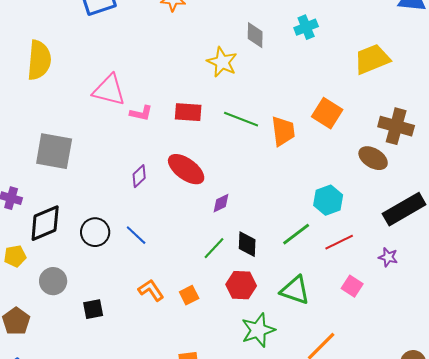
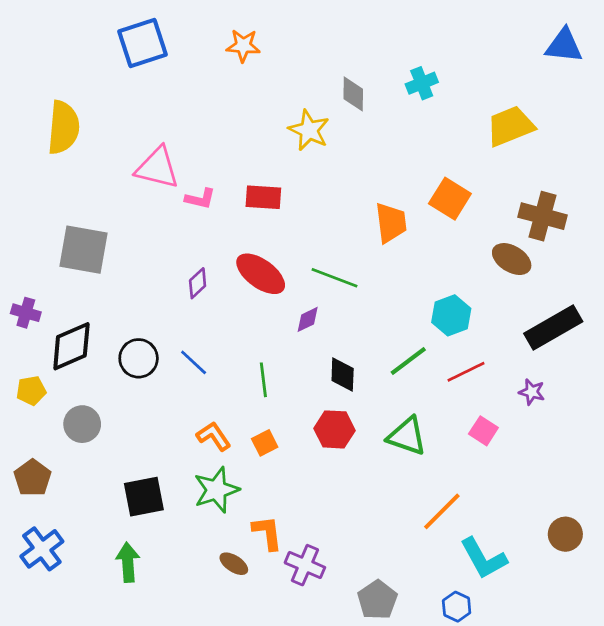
green line: (241, 119) -> (334, 278), moved
green line: (214, 248) -> (263, 380), moved, turned -50
black square: (93, 309) -> (144, 497), moved, size x1.5
green star: (258, 330) -> (216, 490), moved

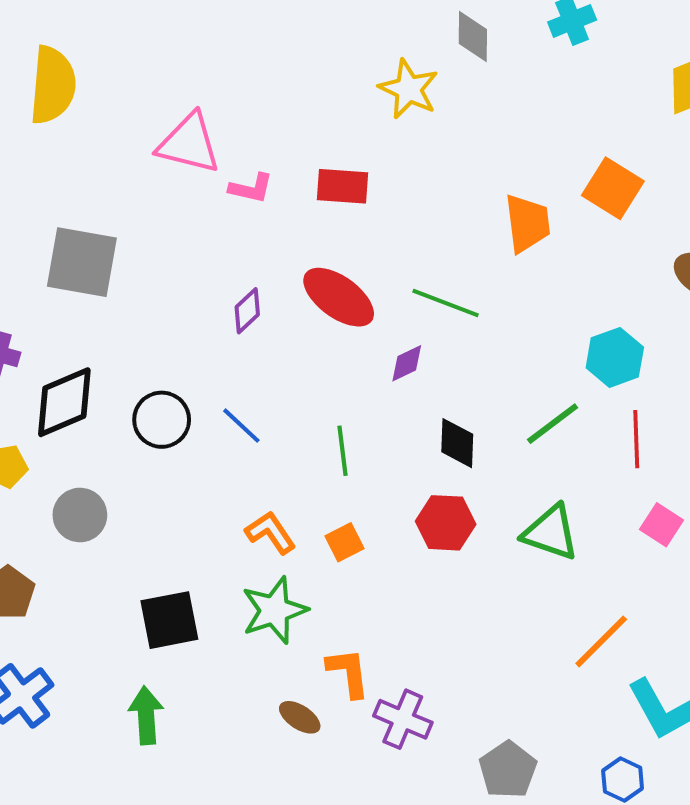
red line: (466, 372) -> (636, 439), turned -66

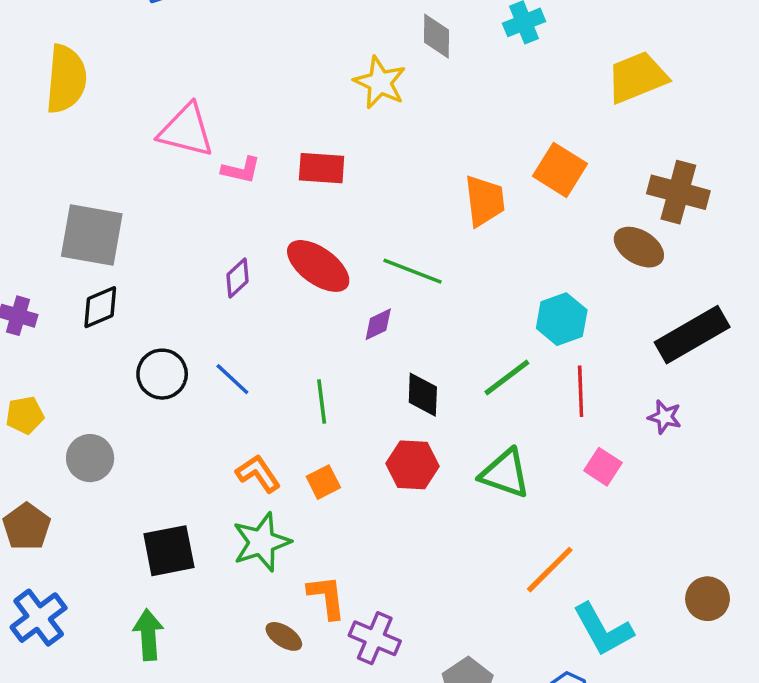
black diamond: (64, 402) -> (100, 307), moved, size x0.7

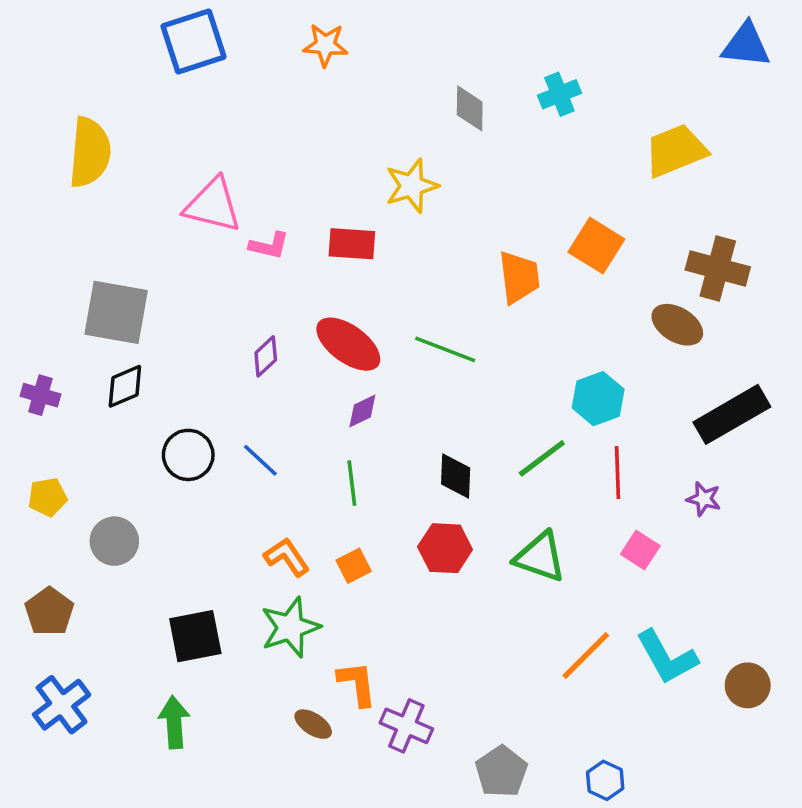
yellow star: (380, 82) -> (412, 186), moved, turned 30
purple diamond: (378, 324) -> (362, 411), moved
cyan L-shape: (603, 630) -> (667, 657), moved

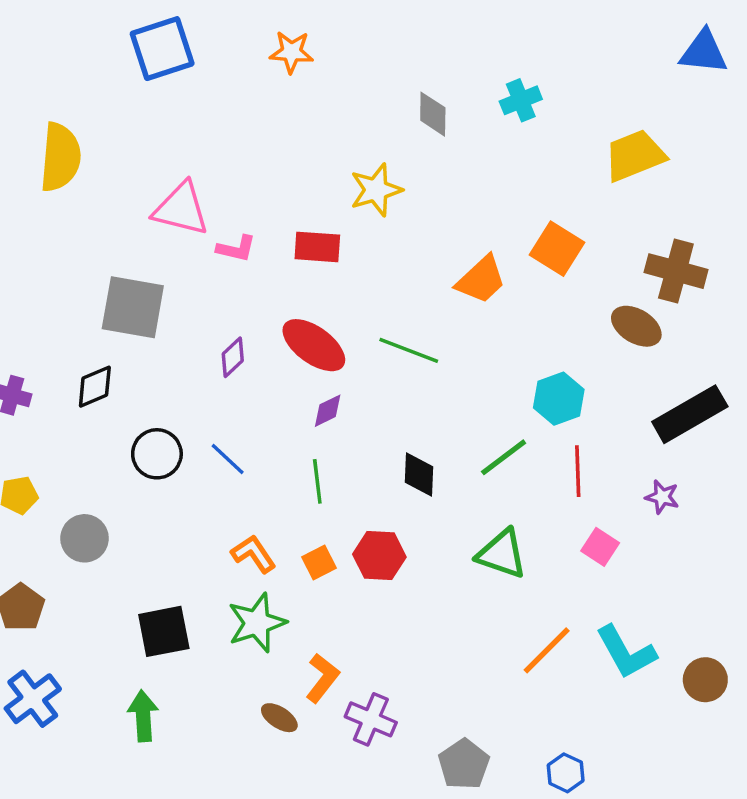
orange trapezoid: (519, 277) -> (481, 280), turned 54
gray square: (116, 312) -> (133, 307), moved
red hexagon: (445, 548) -> (379, 556), moved
orange L-shape: (357, 684) -> (322, 678), turned 45

